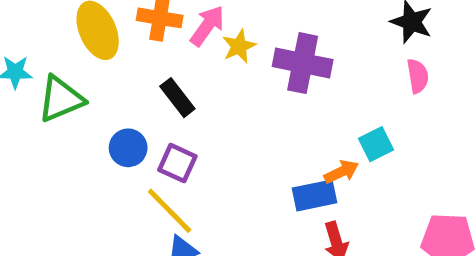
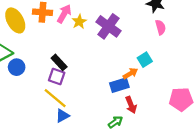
purple cross: (303, 63) -> (108, 26), turned 30
black rectangle: (177, 98) -> (59, 62), moved
blue circle: (128, 148) -> (17, 67), moved

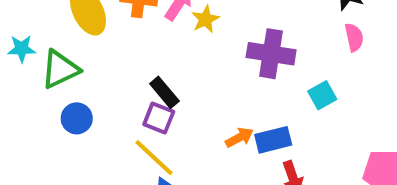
purple cross: (108, 26) -> (271, 54), moved, turned -30
blue circle: (17, 67) -> (77, 118), moved
orange arrow: (130, 73) -> (239, 137), moved

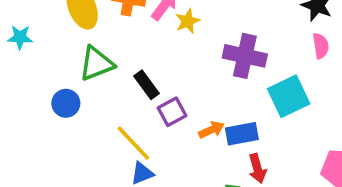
green triangle: (60, 69) -> (97, 64), moved
cyan square: (322, 95) -> (289, 96), size x1.6
purple square: (159, 118) -> (172, 112), moved, turned 36

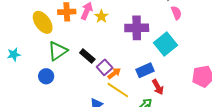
cyan star: (20, 37) -> (14, 54), moved
orange arrow: (211, 130) -> (114, 73), moved
yellow line: (133, 143) -> (118, 90), moved

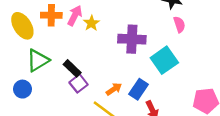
purple square: (105, 67) -> (79, 83), moved
blue rectangle: (145, 70) -> (139, 89), turned -36
orange arrow: (114, 73) -> (114, 89), moved

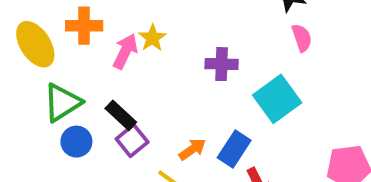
pink arrow: (75, 16) -> (125, 51), moved
purple cross: (132, 39) -> (222, 64), size x0.7
blue circle: (22, 89) -> (76, 142), moved

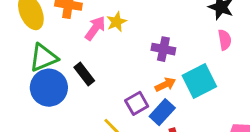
purple square: (132, 141) -> (137, 103), moved
blue circle: (76, 142) -> (49, 88), size x1.6
orange arrow: (192, 149) -> (165, 85), moved

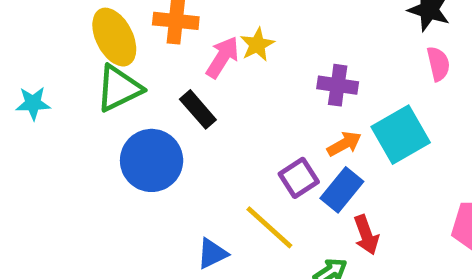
green triangle: (43, 58) -> (119, 88), moved
black rectangle: (84, 74) -> (198, 109), moved

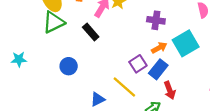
cyan star: (33, 103) -> (19, 59), moved
blue circle: (152, 160) -> (69, 66), moved, size x0.6

